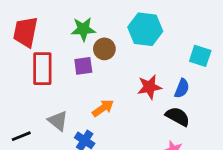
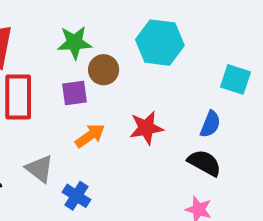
red star: (149, 87) -> (146, 128), moved
orange arrow: (103, 108) -> (90, 136), moved

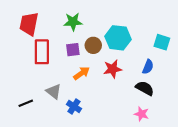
cyan hexagon: (160, 43) -> (118, 38), moved
brown circle: (104, 70) -> (93, 45), moved

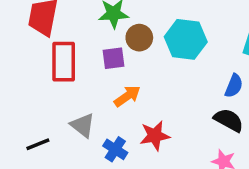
brown circle: (93, 45) -> (139, 38), moved
red star: (113, 69) -> (155, 136), moved

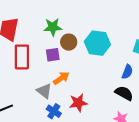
gray triangle: (83, 125) -> (44, 91), moved

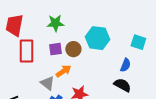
brown circle: (69, 42) -> (73, 49), moved

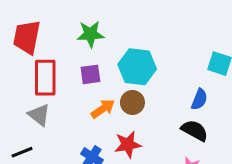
cyan hexagon: (97, 38) -> (137, 67), moved
brown circle: (73, 49) -> (132, 102), moved
gray triangle: (47, 83) -> (39, 115), moved

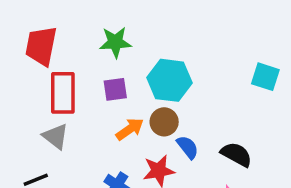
blue semicircle: (199, 99) -> (188, 147), moved, turned -60

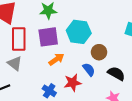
purple square: (115, 89) -> (48, 37), size x1.5
brown circle: (164, 122) -> (99, 52), moved

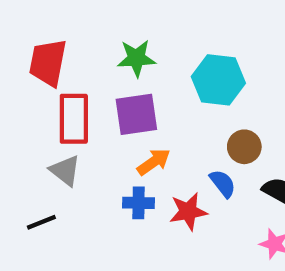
cyan hexagon: (79, 32) -> (218, 80), moved
blue cross: (49, 91) -> (139, 203), moved, turned -32

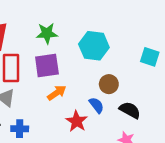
blue cross: (139, 203) -> (20, 129), moved
red star: (188, 212) -> (77, 121), turned -30

